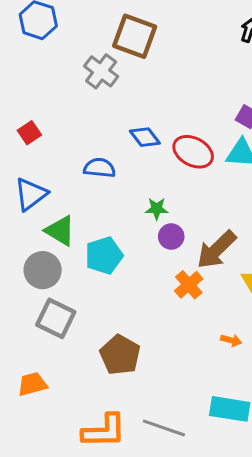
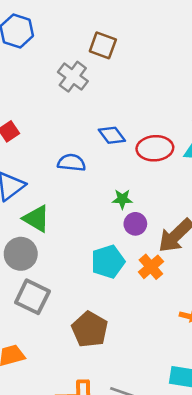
brown square: (135, 36) -> (103, 45), size x0.7
red ellipse: (193, 152) -> (155, 148), turned -32
cyan pentagon: (104, 256) -> (108, 262), moved

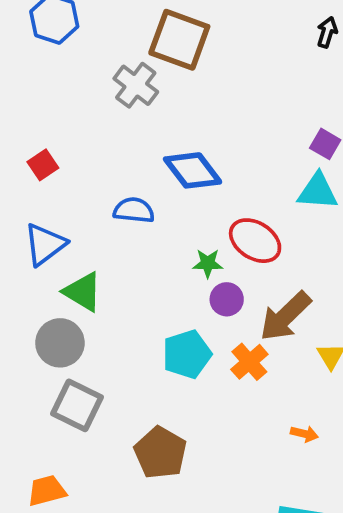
brown square: (103, 45) -> (179, 40), size x1.5
blue diamond: (112, 135) -> (193, 170), size x1.4
red ellipse: (155, 148) -> (255, 241), moved, turned 36

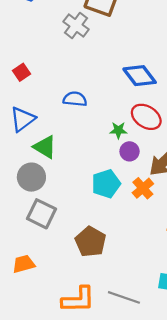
blue diamond: (193, 170) -> (140, 76), moved

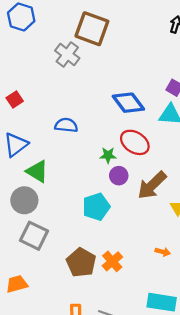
orange cross: (143, 188) -> (112, 261), moved

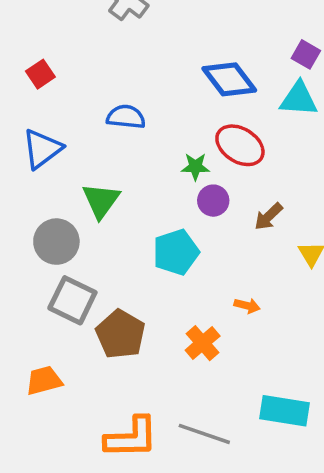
green triangle: (37, 171) -> (101, 201), moved, turned 35
brown arrow: (152, 185) -> (268, 217), size x0.6
orange arrow: (163, 252) -> (247, 306), moved
brown pentagon: (81, 263) -> (121, 334), moved

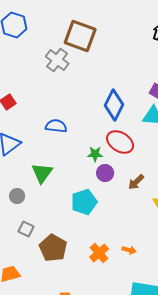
blue diamond: (229, 79) -> (114, 105), turned 64
gray circle: (56, 242) -> (17, 196), size x0.6
gray square: (72, 300) -> (26, 229), size x0.6
orange arrow: (247, 306) -> (129, 250), moved

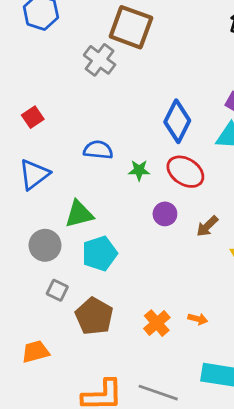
green star: (95, 154) -> (139, 170), moved
green triangle: (42, 173) -> (79, 214), turned 40
gray circle: (17, 196) -> (45, 245), size x1.5
cyan pentagon: (84, 202) -> (100, 253), moved

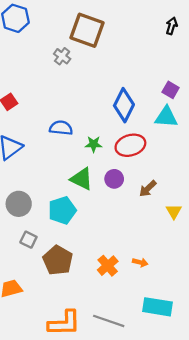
gray cross: (100, 60) -> (62, 56), size x0.7
red ellipse: (185, 172) -> (130, 145), turned -48
green triangle: (79, 214) -> (82, 179), moved, turned 40

